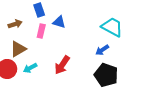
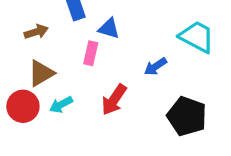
pink rectangle: (41, 31) -> (91, 53), moved
blue arrow: (102, 50) -> (155, 67), moved

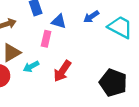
blue arrow: (155, 67) -> (91, 17), moved
cyan arrow: (61, 105) -> (31, 66), moved

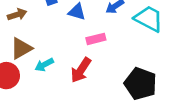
pink rectangle: (46, 39) -> (96, 39), moved, turned 63

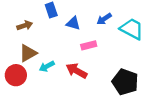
red arrow: (81, 70) -> (77, 71), turned 85

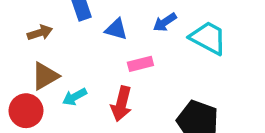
red arrow: (77, 71) -> (121, 104), turned -105

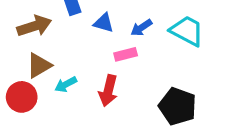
blue arrow: (165, 22) -> (141, 28), moved
brown arrow: (40, 33) -> (34, 26), size x1.5

